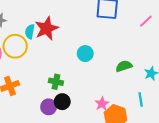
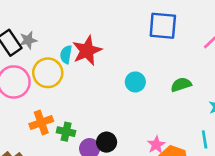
green semicircle: (124, 66) -> (181, 85), moved
green cross: (56, 82) -> (66, 132), moved

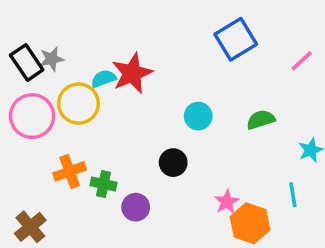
blue square: (163, 26) -> (236, 39), turned -36
cyan semicircle: (66, 55) -> (104, 79), turned 60
black circle: (107, 142) -> (173, 163), moved

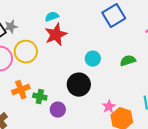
cyan semicircle: (104, 79) -> (52, 17), moved
black circle: (173, 163) -> (79, 85), size x1.5

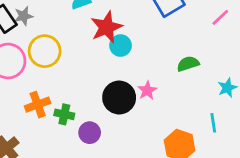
red star: (56, 35) -> (106, 27), moved
cyan circle: (93, 59) -> (121, 46), moved
pink star: (109, 107) -> (147, 90), moved

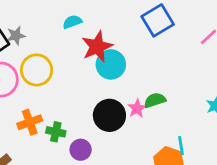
cyan circle: (121, 46) -> (111, 64), size x1.4
green semicircle: (188, 64) -> (155, 100), moved
cyan line: (213, 123) -> (181, 146), moved

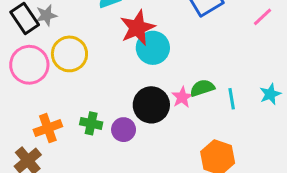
orange cross: (30, 122) -> (48, 128), moved
cyan line: (181, 146) -> (232, 99), moved
purple circle: (81, 150) -> (124, 130), moved

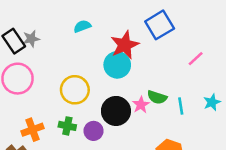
pink line: (262, 17) -> (196, 59), moved
red star: (137, 28) -> (125, 45), moved
yellow circle: (69, 54) -> (75, 90), moved
green semicircle: (202, 88) -> (157, 97), turned -144

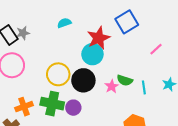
black circle: (116, 111) -> (83, 80), moved
green cross: (67, 126) -> (52, 104), size x1.6

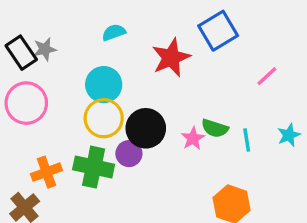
cyan circle: (92, 54) -> (104, 85), moved
purple circle: (73, 108) -> (129, 154), moved

